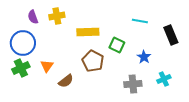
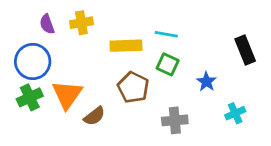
cyan line: (140, 21) -> (166, 34), moved
orange triangle: (47, 66) -> (67, 95), size x1.6
gray cross: (133, 84) -> (175, 120), moved

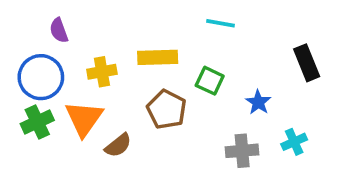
yellow cross: (81, 23) -> (102, 72), moved
cyan line: (166, 34) -> (220, 23), moved
gray cross: (175, 120) -> (242, 151), moved

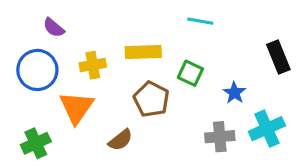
purple semicircle: (59, 30) -> (54, 28), turned -30
green cross: (37, 122) -> (36, 143), moved
cyan cross: (294, 142) -> (267, 129), size x1.5
brown semicircle: (118, 145) -> (120, 140), moved

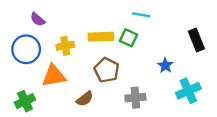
green square: (190, 73) -> (129, 38), moved
orange triangle: (76, 107) -> (54, 76), turned 45
gray cross: (220, 137) -> (135, 98), moved

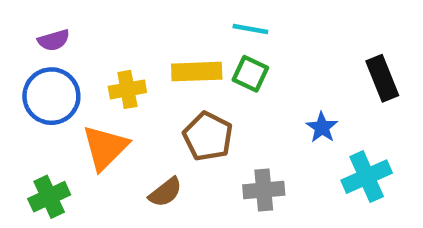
cyan line: (141, 15) -> (250, 29), moved
purple semicircle: (38, 19) -> (54, 40), moved, turned -56
orange triangle: (54, 76) -> (105, 148), turned -35

